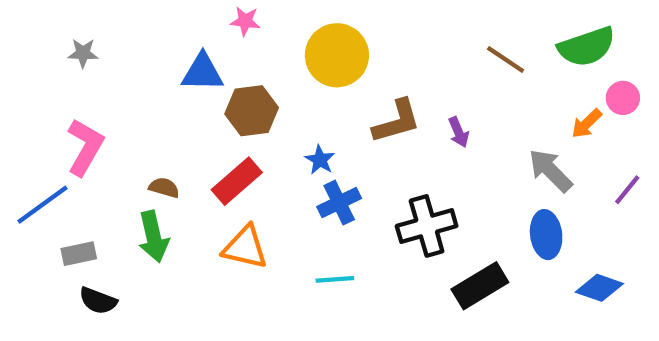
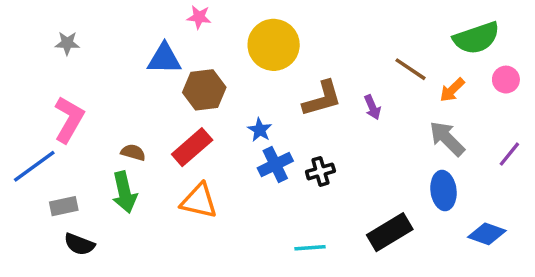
brown line: (506, 60) -> (411, 69), moved
orange arrow: (587, 124) -> (452, 90), moved
black cross: (427, 226) -> (320, 171), moved, size x0.6
cyan line: (335, 279) -> (310, 248), moved

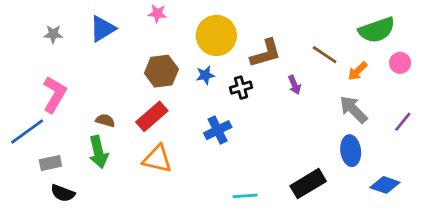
blue triangle: (164, 59) -> (103, 29), moved, turned -32
brown L-shape: (322, 99) -> (266, 53), moved
blue star: (260, 130) -> (205, 75), moved, turned 30
black cross: (320, 171) -> (241, 88), moved

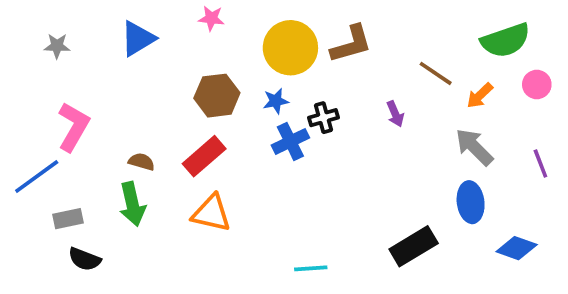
gray star: (53, 34) -> (57, 46), moved
brown L-shape: (266, 53) -> (351, 44), moved
purple line: (403, 122) -> (540, 164), turned -60
blue cross: (218, 130) -> (290, 141), moved
cyan line: (245, 196) -> (311, 268), moved

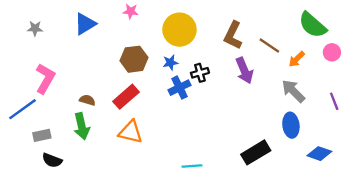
green semicircle: (506, 40) -> (313, 25), turned 60
brown L-shape: (351, 44) -> (233, 35), moved, turned 132
purple arrow: (395, 114) -> (244, 71), size x1.6

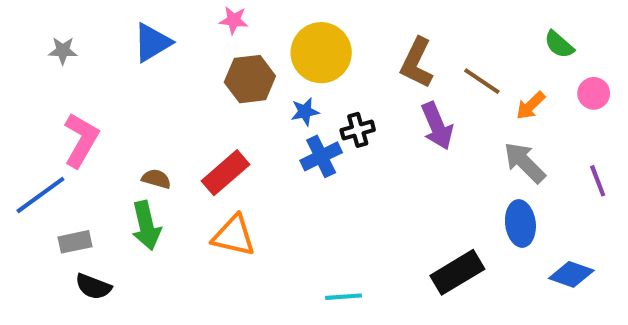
green semicircle: (313, 25) -> (559, 45), size x0.6
brown hexagon: (134, 59) -> (250, 79), moved

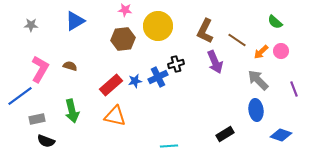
pink star: (234, 20) -> (125, 10), moved
pink circle: (594, 93) -> (281, 51), moved
blue star: (305, 112) -> (135, 81), moved
brown semicircle: (156, 179) -> (70, 66), moved
black rectangle: (457, 272) -> (225, 134), size x0.7

